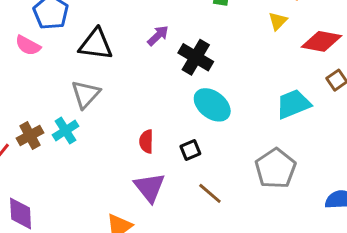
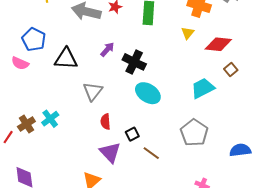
gray triangle: (86, 94) -> (93, 91), moved
black square: (190, 150) -> (132, 134), moved

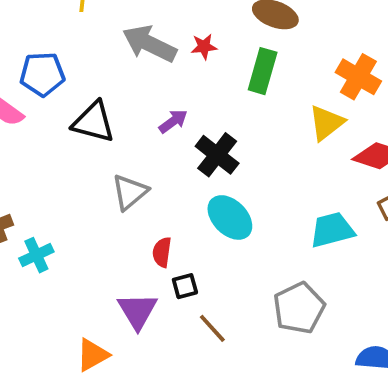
yellow triangle: (188, 33) -> (326, 123), size x1.5
blue pentagon: (34, 39) -> (42, 74), turned 30
cyan cross: (50, 119) -> (36, 255), moved
red semicircle: (105, 122) -> (162, 252), moved

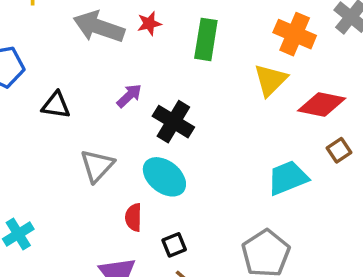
black triangle: (93, 122) -> (56, 105), size x0.7
cyan ellipse: (230, 217) -> (164, 177), moved
black square: (185, 286) -> (174, 245), moved

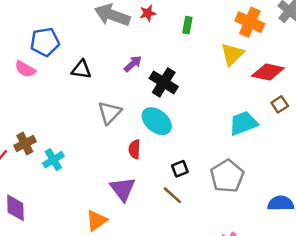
green rectangle: (206, 39) -> (187, 25), size x0.6
black square: (174, 245) -> (180, 169), moved

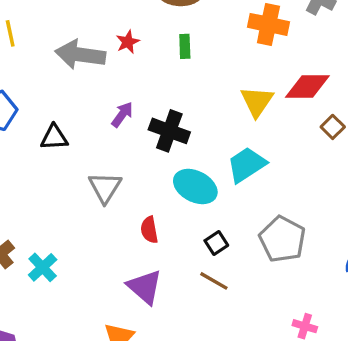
yellow triangle: (232, 54) -> (257, 102), moved
cyan ellipse: (157, 121) -> (195, 187), moved
cyan trapezoid: (243, 123) -> (246, 165), moved

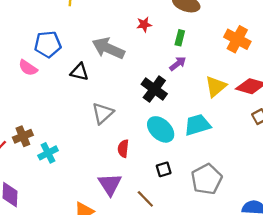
gray arrow: (80, 55) -> (108, 48), moved
purple arrow: (122, 115) -> (178, 64), moved
brown line: (214, 281) -> (145, 199), moved

